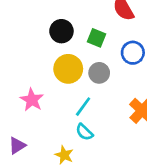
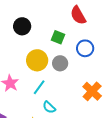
black circle: (61, 31) -> (22, 26), moved
cyan line: (83, 107) -> (39, 87), moved

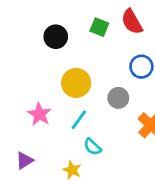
green square: (58, 37) -> (99, 27), moved
gray circle: (60, 63) -> (118, 98), moved

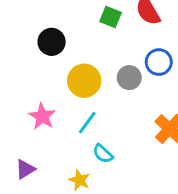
black circle: (56, 37) -> (52, 42), moved
gray circle: (118, 98) -> (129, 78), moved

